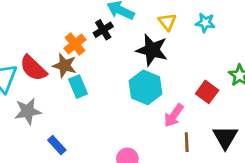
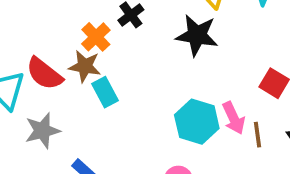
cyan hexagon: (146, 87) -> (197, 122), moved
pink arrow: (174, 115) -> (234, 118), turned -55
brown line: (187, 142) -> (257, 135), moved

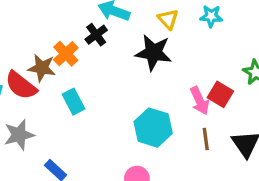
brown star: (85, 66) -> (42, 68), moved
pink arrow: (234, 118) -> (200, 101), moved

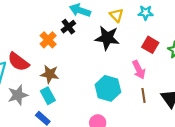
brown star: (42, 68) -> (50, 74), moved
red square: (220, 94) -> (150, 45), moved
cyan rectangle: (74, 102) -> (48, 96), moved

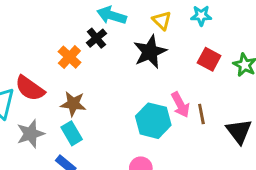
black star: (107, 38) -> (150, 52), turned -30
pink arrow: (139, 70) -> (180, 105), moved
brown line: (143, 95) -> (201, 114), moved

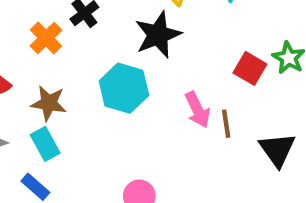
red square: (209, 59) -> (250, 68), moved
cyan hexagon: (153, 121) -> (124, 88), moved

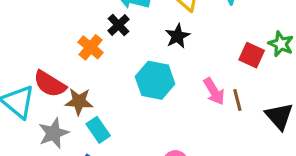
black star: (158, 35) -> (177, 36), size x0.7
brown star: (49, 103) -> (79, 101), moved

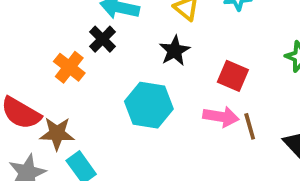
red square: (252, 55) -> (233, 76), moved
pink arrow: (214, 91) -> (221, 117), turned -48

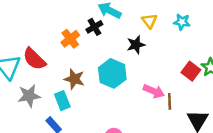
red square: (233, 76) -> (191, 71), moved
brown star: (57, 134) -> (74, 79), moved

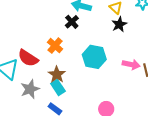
orange cross: (70, 39) -> (55, 46), moved
black star: (136, 45) -> (119, 24), moved
brown star: (74, 79) -> (57, 74), moved, turned 30

